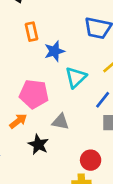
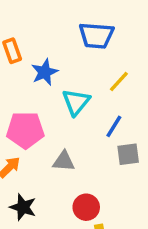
black star: (38, 144) -> (23, 207), moved
red circle: (91, 160) -> (86, 207), moved

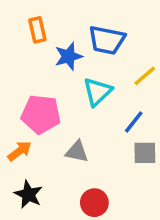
blue trapezoid: (96, 35) -> (107, 40), moved

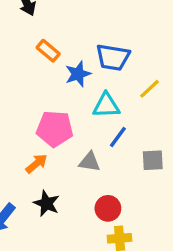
orange rectangle: (37, 30) -> (48, 51), turned -35
cyan triangle: (97, 92) -> (106, 105), turned 44
blue line: (134, 122) -> (118, 137), moved

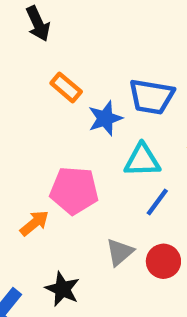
gray triangle: (90, 162) -> (120, 252), moved, turned -50
orange arrow: (37, 164) -> (34, 223), moved
red circle: (108, 208) -> (163, 261), moved

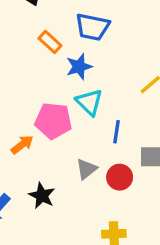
blue trapezoid: (151, 97) -> (92, 27), moved
cyan triangle: (142, 160) -> (89, 102), moved, turned 44
blue line: (157, 202) -> (116, 132), turned -30

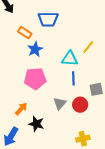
blue star: (79, 67) -> (35, 49), moved
cyan triangle: (89, 102) -> (70, 59), moved, turned -30
orange arrow: (22, 145) -> (21, 109), moved

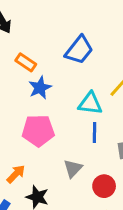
blue trapezoid: (48, 19) -> (79, 50), moved, turned -55
red circle: (80, 105) -> (104, 186), moved

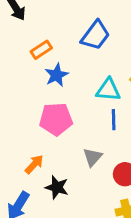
orange rectangle: (26, 62) -> (41, 50), turned -66

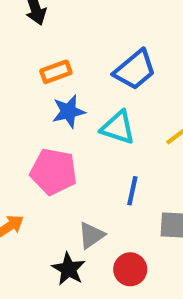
cyan triangle: (108, 90) -> (118, 127), moved
black star: (57, 187) -> (69, 269), moved

